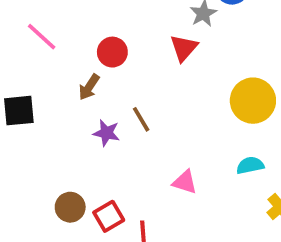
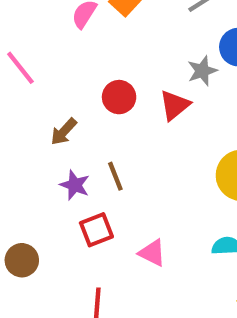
red circle: (112, 52) -> (119, 97), moved
red square: (109, 216) -> (96, 230), moved

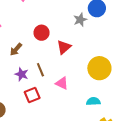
red triangle: (175, 105) -> (64, 47), moved
pink triangle: (152, 253) -> (62, 83), moved

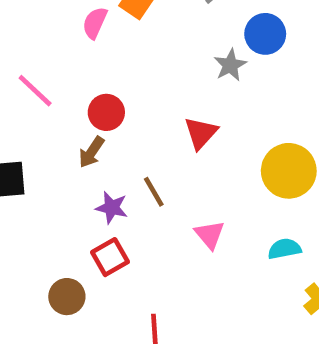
red circle: (42, 33) -> (106, 112), moved
pink triangle: (62, 83) -> (210, 235), moved, turned 32
red square: (32, 95) -> (110, 257), moved

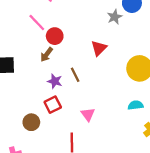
pink line: (35, 91) -> (37, 22), moved
pink triangle: (210, 235) -> (88, 114), moved

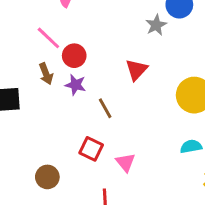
brown arrow: (47, 55) -> (46, 74), moved, turned -56
purple star: (55, 81) -> (75, 85), moved
red square: (53, 105) -> (91, 149), moved, turned -35

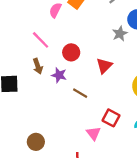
red circle: (74, 56) -> (71, 52), moved
brown line: (105, 108) -> (80, 93), turned -32
red square: (91, 149) -> (111, 118), moved

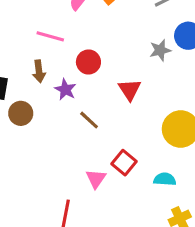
pink line: (41, 40) -> (50, 36), turned -42
red triangle: (104, 66) -> (130, 90), turned -30
brown circle: (36, 142) -> (21, 113), moved

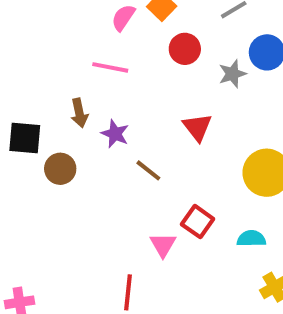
pink line: (50, 36) -> (110, 67), moved
red circle: (88, 62) -> (185, 49), moved

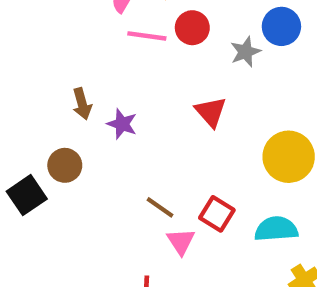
pink line: (110, 67) -> (147, 36), moved
black square: (25, 138) -> (27, 195), moved, turned -36
brown line: (148, 170) -> (160, 207), moved
cyan semicircle: (251, 239) -> (276, 229), size x1.4

